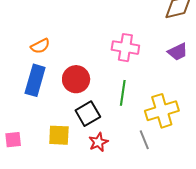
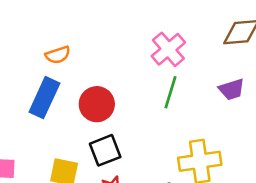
pink cross: (125, 48) -> (168, 49), moved, turned 32
green line: (123, 93) -> (170, 92), moved

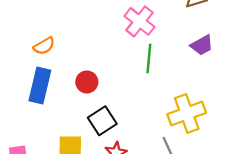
red circle: (97, 104) -> (87, 82), size x0.7

